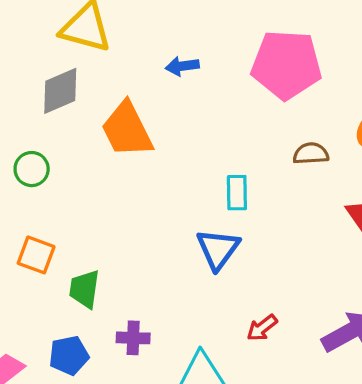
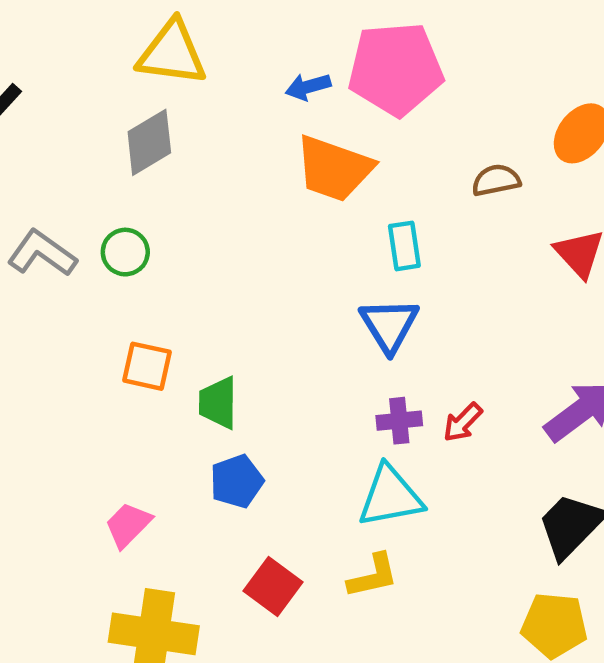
pink pentagon: (286, 65) -> (396, 69), moved
orange trapezoid: (127, 130) -> (334, 169), moved, turned -36
purple cross: (133, 338) -> (399, 421), moved
blue pentagon: (69, 355) -> (237, 481), moved

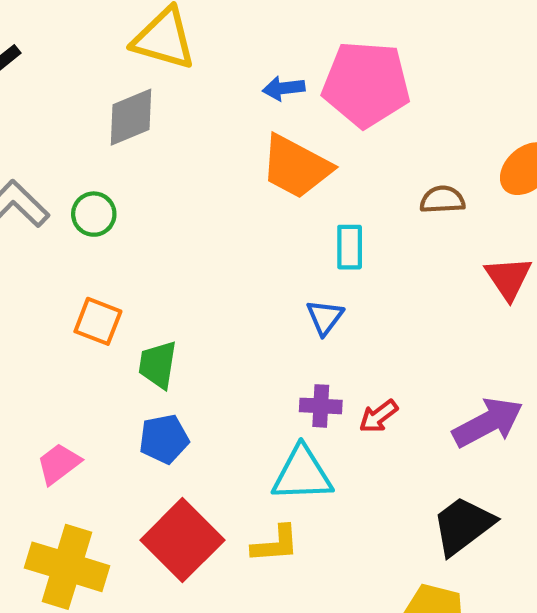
blue triangle: (389, 325) -> (325, 317), size x0.7
red square: (273, 587) -> (182, 540), size x1.5

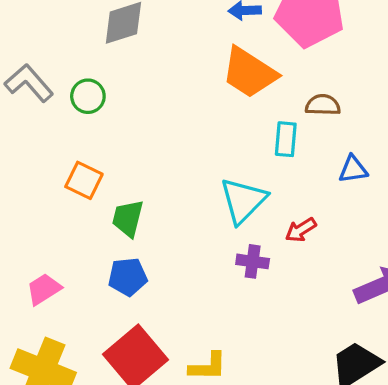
brown semicircle: (442, 200) -> (323, 105), moved
blue triangle: (325, 317) -> (353, 169), moved, turned 40
red arrow: (378, 416) -> (301, 230), moved
cyan triangle: (302, 474) -> (243, 201), moved, turned -48

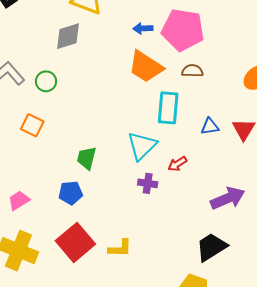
brown semicircle: (323, 105) -> (192, 71), moved
cyan rectangle: (286, 139) -> (168, 108), size x1.5
orange square: (84, 180) -> (32, 125), moved
green trapezoid: (128, 218) -> (87, 158), moved

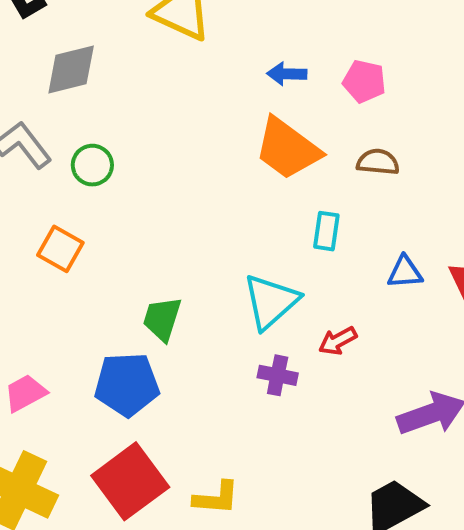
pink pentagon: (183, 30) -> (364, 81), size x0.5
gray diamond: (68, 36) -> (71, 70), moved
cyan rectangle: (168, 108) -> (326, 231), size x0.6
blue pentagon: (71, 193) -> (127, 384), size x1.4

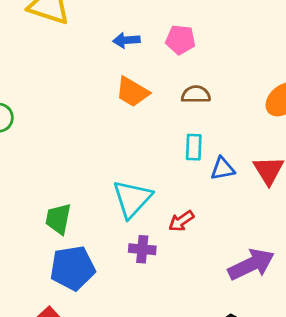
orange trapezoid: (287, 149) -> (132, 92), size x0.7
cyan rectangle: (326, 231) -> (194, 147), moved
blue pentagon: (127, 384) -> (73, 268), moved

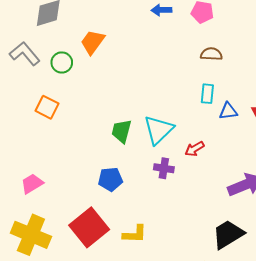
orange trapezoid: (132, 92) -> (93, 42), moved, turned 92
green trapezoid: (58, 219) -> (121, 131), moved
blue pentagon: (73, 268) -> (110, 179), size x0.7

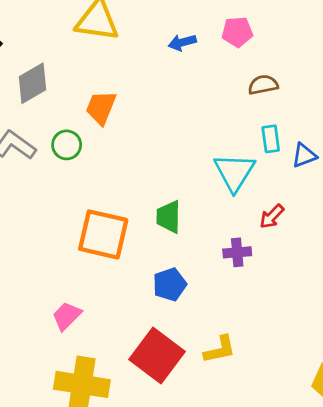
orange square: (47, 107) -> (103, 234), moved, size x1.6
cyan triangle: (159, 130) -> (234, 172), moved

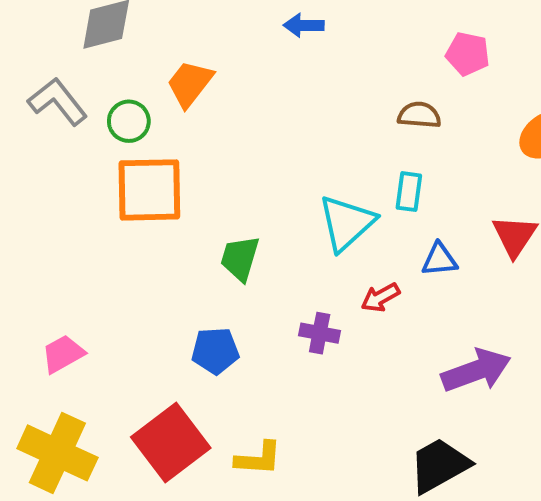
pink pentagon: (237, 32) -> (468, 54), moved
blue arrow: (182, 42) -> (304, 25), moved
blue triangle: (304, 155) -> (439, 260), moved
orange square: (103, 234) -> (149, 190), moved, turned -30

